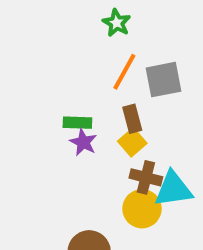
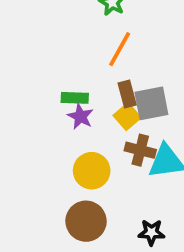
gray square: (164, 80) -> (151, 103), moved
yellow circle: (142, 209) -> (92, 171), moved

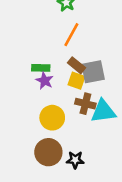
brown rectangle: (127, 94) -> (76, 65), turned -36
yellow square: (127, 116) -> (76, 81), turned -30
black star: (151, 232) -> (75, 160), moved

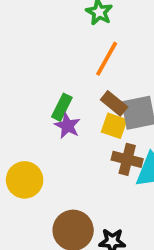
green rectangle: (41, 68) -> (62, 107), turned -66
yellow circle: (52, 118) -> (25, 180), moved

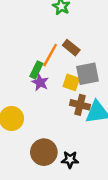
orange line: (107, 59) -> (50, 55), moved
brown rectangle: (114, 103) -> (71, 48), moved

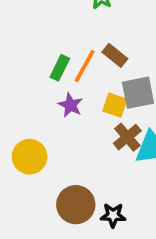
green rectangle: (36, 70) -> (60, 68), moved
brown cross: (80, 105) -> (127, 137), turned 36

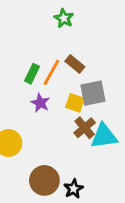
black star: (113, 215) -> (74, 189), turned -30

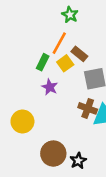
orange line: (51, 72) -> (59, 43), moved
yellow square: (75, 103) -> (65, 63), moved, turned 35
brown cross: (85, 128) -> (88, 108), turned -30

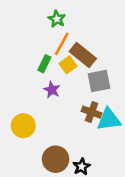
green star: (70, 15) -> (57, 19), moved
brown rectangle: (79, 54) -> (83, 55), size x1.5

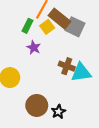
gray square: (99, 81) -> (75, 27), moved, turned 36

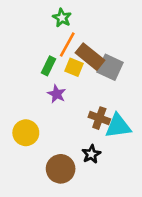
yellow square: (47, 27) -> (74, 67), turned -32
black star: (58, 112) -> (91, 154), moved

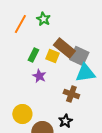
orange line: (67, 44) -> (20, 24), moved
cyan triangle: (118, 126) -> (85, 73), moved
yellow circle: (26, 133) -> (22, 114), moved

